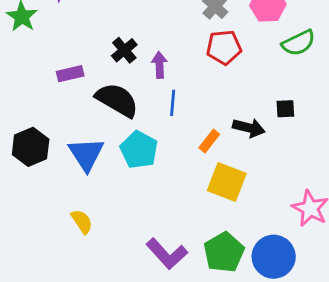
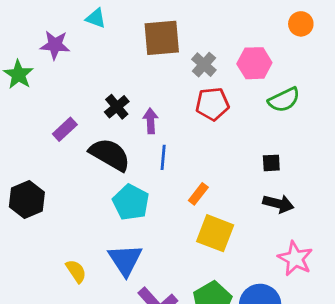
purple rectangle: (70, 74) -> (65, 129), turned -30
black arrow: (249, 128) -> (278, 204), moved
blue triangle: (86, 154) -> (125, 260), moved

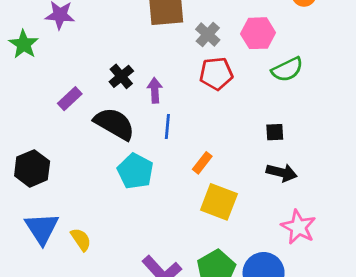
blue triangle: (125, 260) -> (42, 228), moved

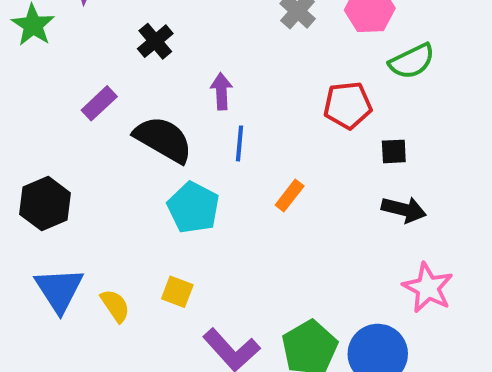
red pentagon: (216, 74) -> (348, 105), moved
black cross: (121, 76) -> (155, 41), moved
yellow square: (219, 202) -> (177, 292), moved, size x0.6

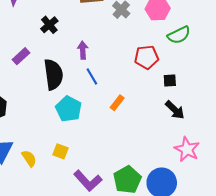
black semicircle: (163, 139) -> (53, 74), turned 52
blue line: (239, 143) -> (92, 76), turned -36
black arrow: (404, 210) -> (175, 110), turned 30

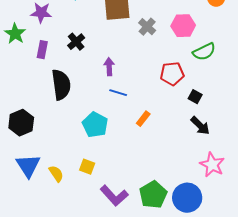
purple rectangle: (21, 56) -> (42, 50), moved, turned -36
black semicircle: (53, 74) -> (61, 85), moved
blue line: (92, 76) -> (118, 93), turned -42
black square: (170, 80) -> (195, 97), turned 32

